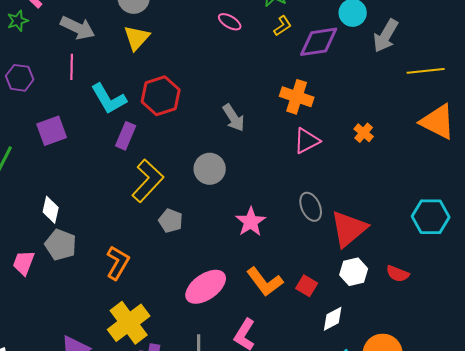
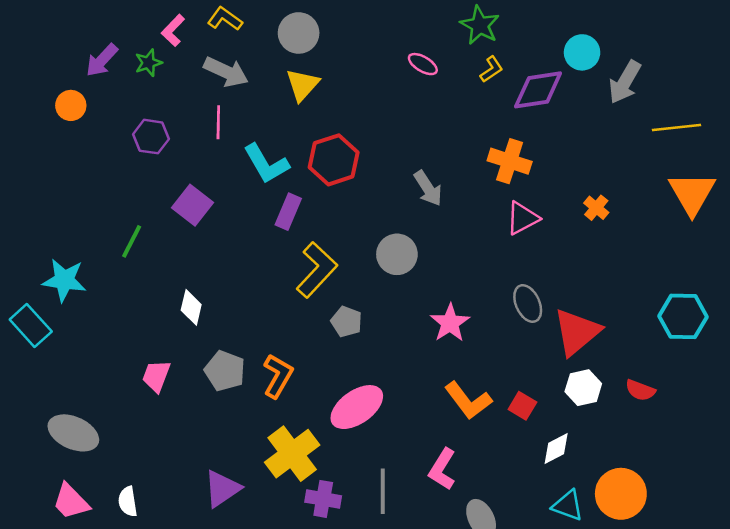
orange triangle: (438, 122) -> (692, 193), turned 33
purple square: (52, 131) -> (192, 205), turned -32
gray pentagon: (61, 245) -> (225, 371), moved
pink ellipse: (206, 287) -> (357, 407), moved

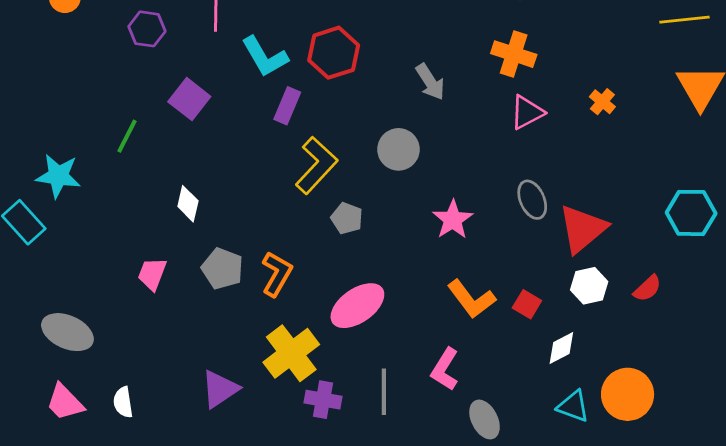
red semicircle: (640, 390) -> (647, 288), turned -64

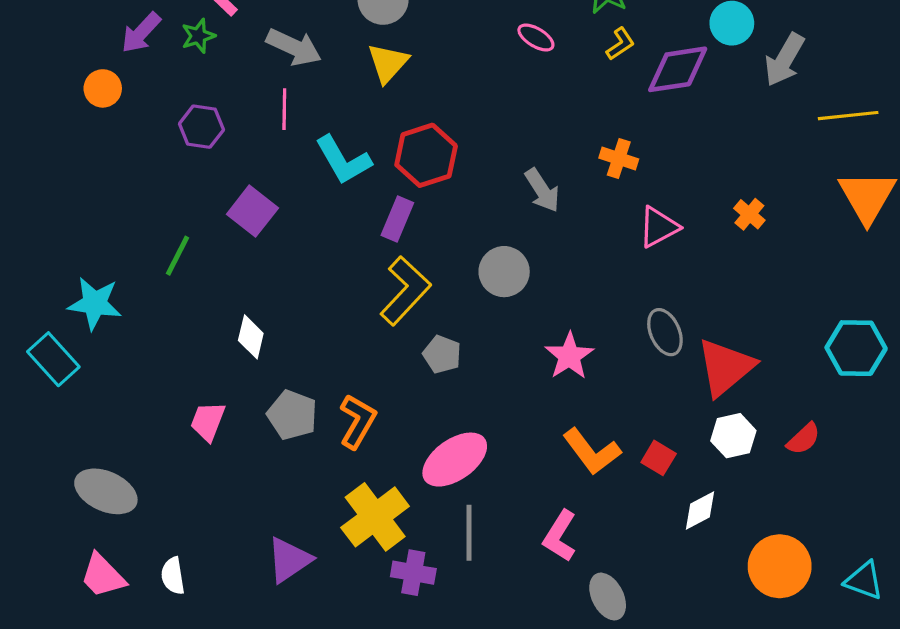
orange cross: (514, 54) -> (619, 159), moved, size x0.7
purple rectangle: (287, 106) -> (397, 219), moved
gray line: (384, 392) -> (469, 533), moved
cyan triangle: (573, 406) -> (864, 581), moved

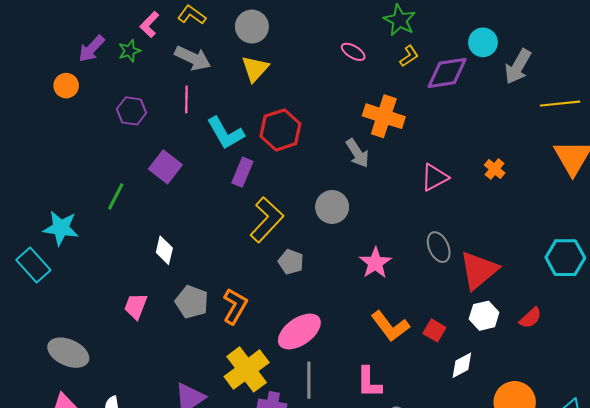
orange cross: (619, 159) -> (384, 116), moved, size x1.6
purple rectangle: (397, 219) -> (242, 172), moved
pink L-shape: (560, 536) -> (369, 382), turned -32

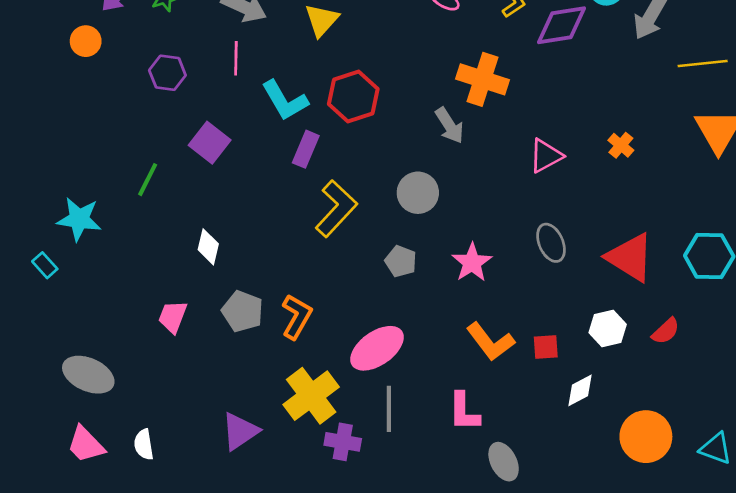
gray pentagon: (291, 262) -> (401, 261), moved
cyan rectangle: (33, 265) -> (45, 265), size x0.6
red triangle: (479, 270) -> (630, 257), moved, turned -48
red square: (434, 330) -> (546, 347), turned -35

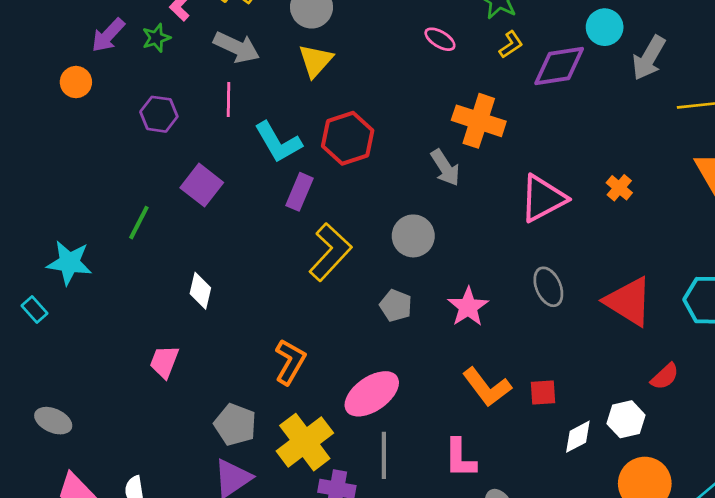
pink triangle: (546, 156) -> (543, 198), size x1.4
gray pentagon: (243, 311) -> (235, 425), moved
white hexagon: (608, 328) -> (626, 419), moved
gray ellipse: (88, 375) -> (53, 421), moved, size x0.7

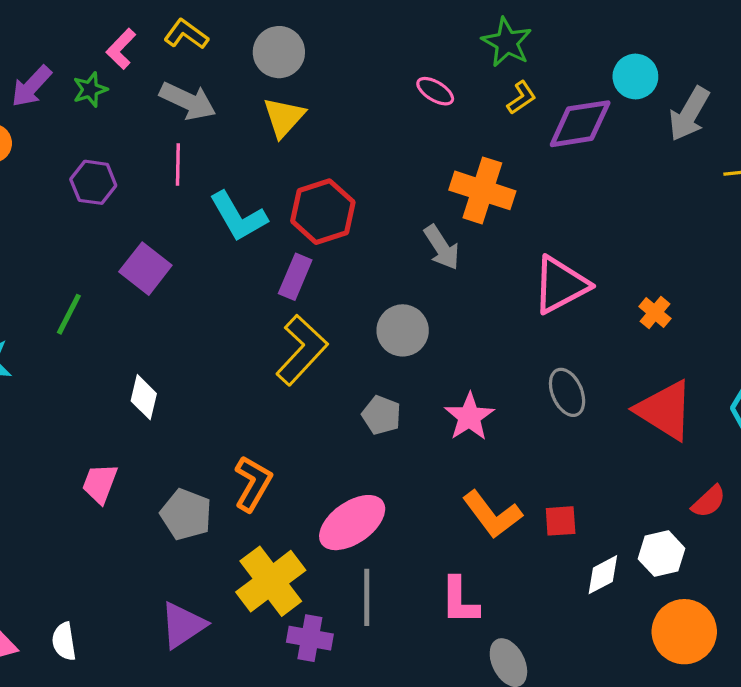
orange cross: (619, 188) -> (655, 313), moved
purple rectangle: (299, 192) -> (295, 277), moved
gray pentagon: (235, 425) -> (186, 514), moved

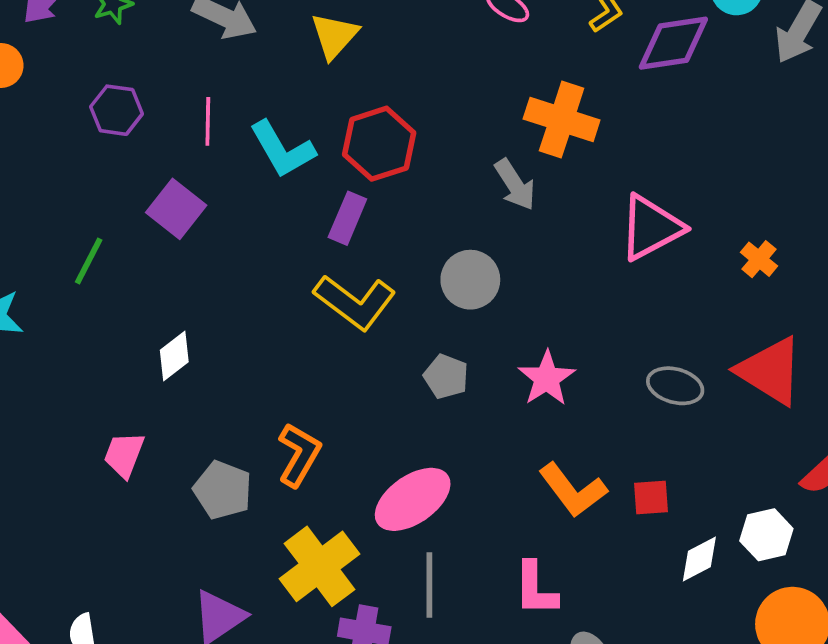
pink line: (178, 164) -> (208, 121), moved
yellow L-shape: (302, 350) -> (355, 302), turned 84
gray ellipse: (567, 392) -> (675, 386), moved, turned -51
white diamond: (144, 397) -> (174, 356), turned 39

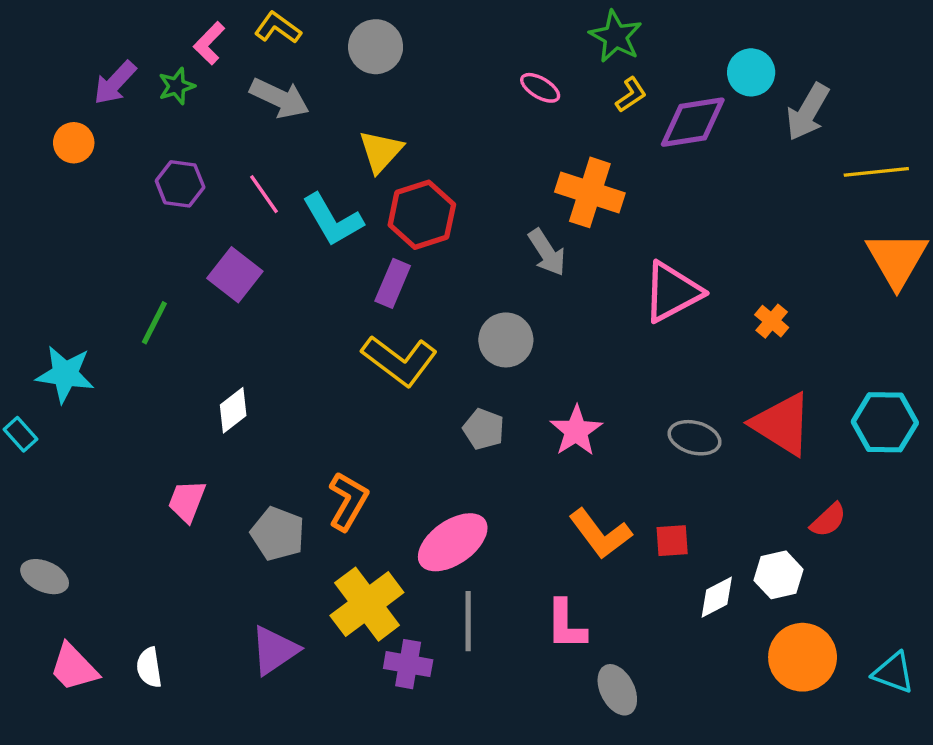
yellow triangle: (334, 36) -> (381, 151), moved
pink line: (208, 121) -> (264, 194), turned -36

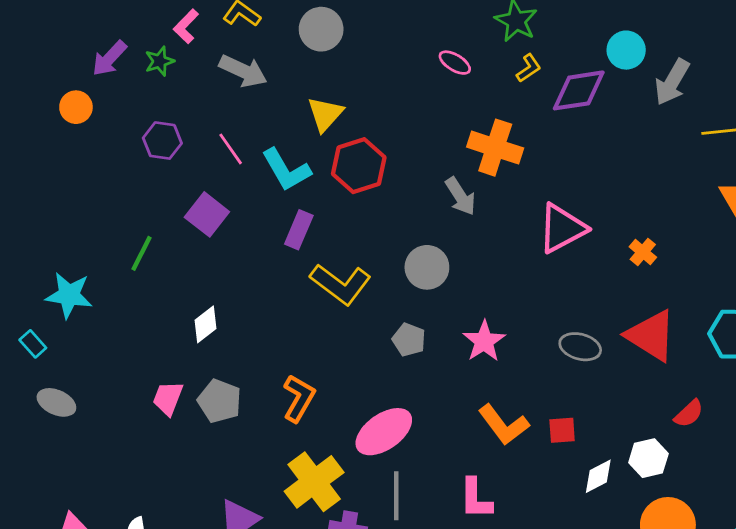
purple rectangle: (393, 283) -> (299, 230), moved
gray pentagon: (278, 534) -> (219, 401), moved
gray ellipse: (45, 577) -> (56, 402), moved

